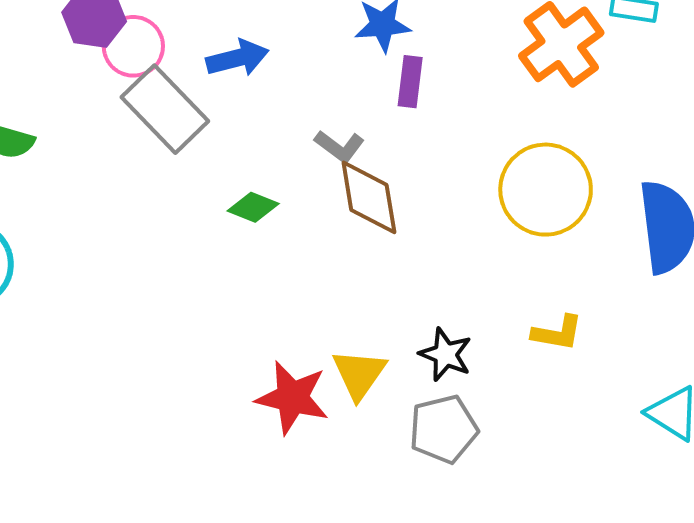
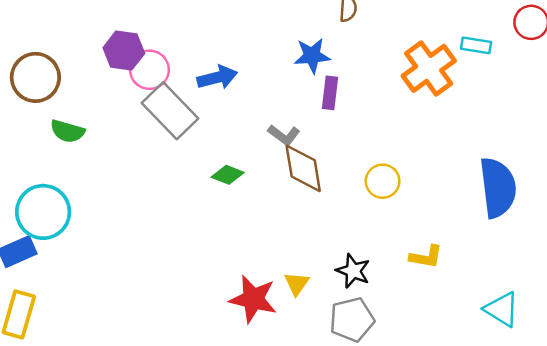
yellow circle: (546, 190) -> (383, 181), moved, size x0.6
yellow triangle: (359, 374) -> (297, 284), size x0.7

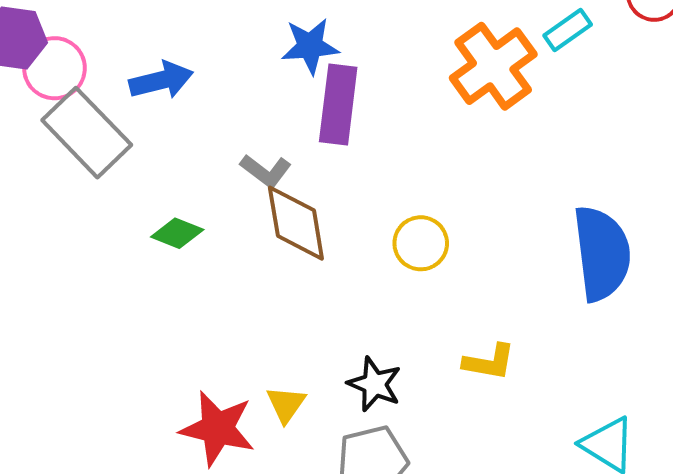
cyan rectangle: (476, 45) -> (568, 30), turned -44
purple rectangle: (330, 93) -> (338, 104), size x1.5

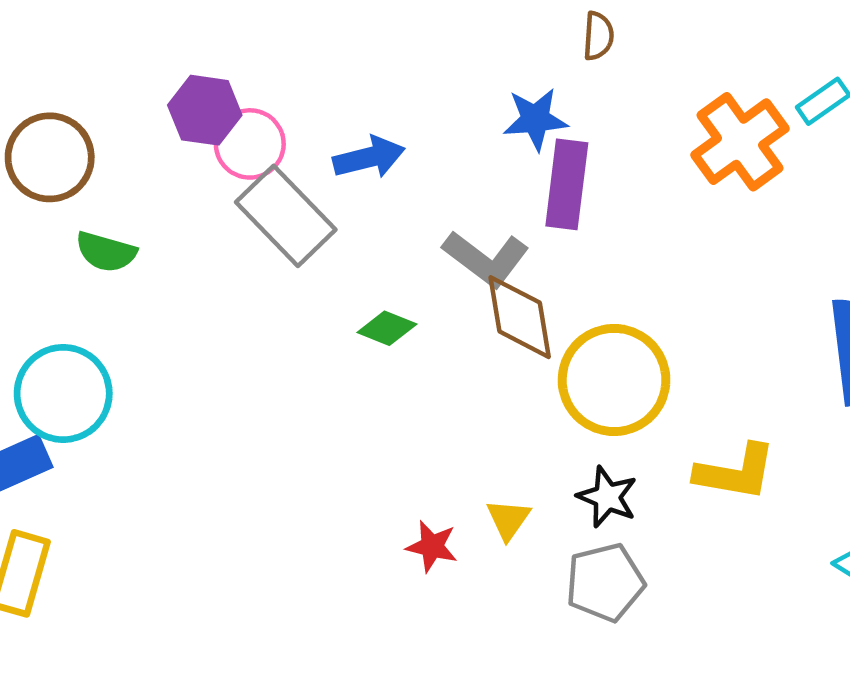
gray L-shape: (266, 171) -> (486, 259), size x1.5
yellow circle: (421, 243) -> (614, 380), moved, size x1.8
yellow L-shape: (489, 362) -> (735, 472), size x1.4
red star: (217, 428) -> (432, 546), size x0.6

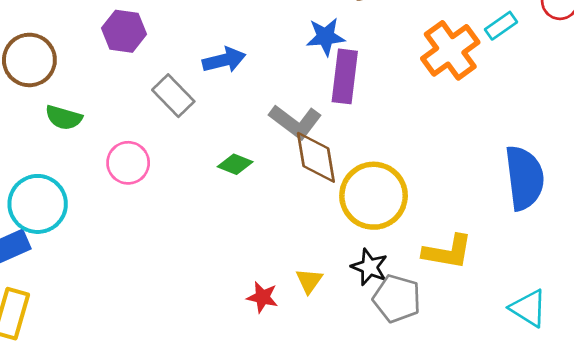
pink circle: (250, 144) -> (128, 163), moved
gray rectangle: (286, 216) -> (173, 96), size x0.7
gray pentagon: (605, 582) -> (397, 299), moved, turned 30

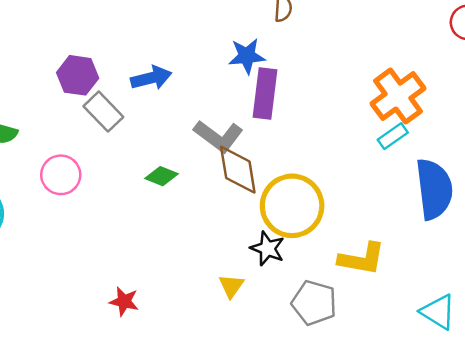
cyan rectangle: (501, 26) -> (393, 136), moved
purple hexagon: (124, 31) -> (78, 75), moved
orange cross: (450, 50) -> (398, 96), moved
black star: (369, 267) -> (267, 248), moved
red star: (262, 297) -> (124, 301), moved

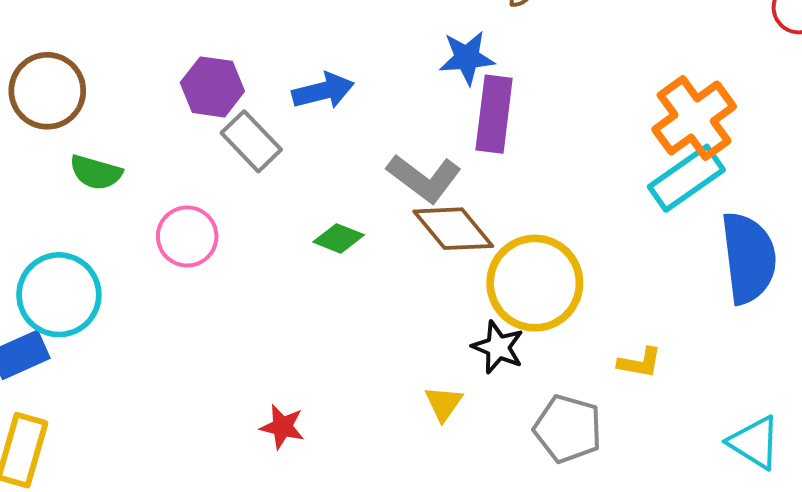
cyan rectangle: (393, 136) -> (686, 178), size x1.6
brown diamond: (238, 170) -> (453, 229), turned -30
yellow L-shape: (362, 259) -> (640, 363), size x0.6

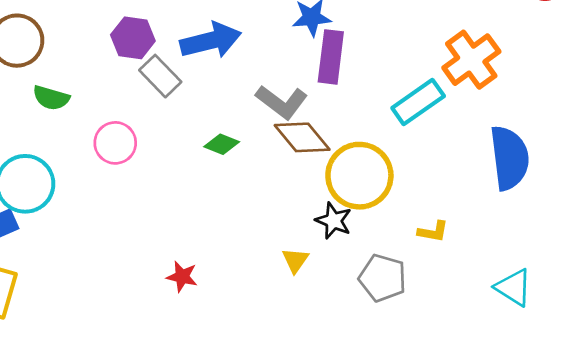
blue arrow: (323, 91) -> (211, 41), size x1.4
cyan rectangle: (686, 178) -> (418, 102), moved

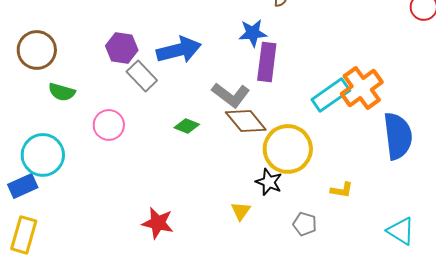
orange cross: (471, 60) -> (362, 88), moved
red star: (182, 277) -> (158, 223), size x1.4
gray pentagon: (383, 278) -> (305, 224), size x0.7

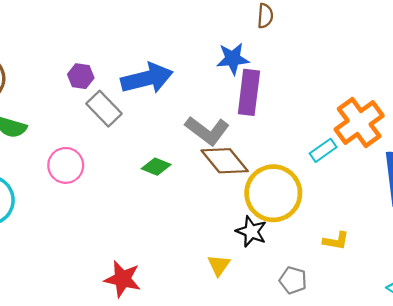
purple hexagon: (122, 48) -> (81, 76), size x0.7
cyan rectangle: (331, 95) -> (323, 150), moved, size x0.6

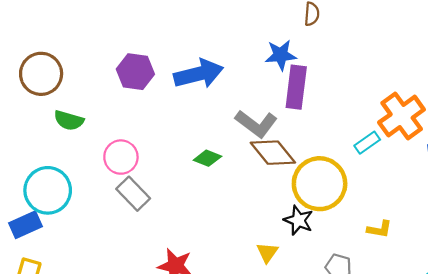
purple hexagon: (81, 76) -> (135, 72), size x1.5
gray rectangle: (104, 109) -> (133, 194), moved

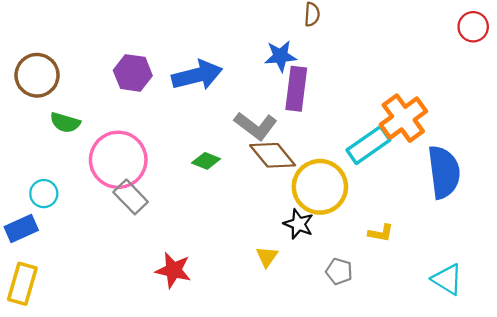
cyan rectangle: (367, 143) -> (368, 145), size x1.6
pink circle: (121, 157) -> (118, 160), size x1.6
cyan circle: (48, 190) -> (44, 194), size x0.6

